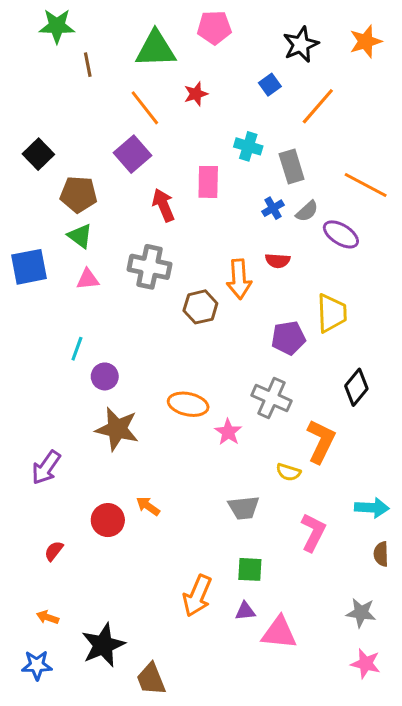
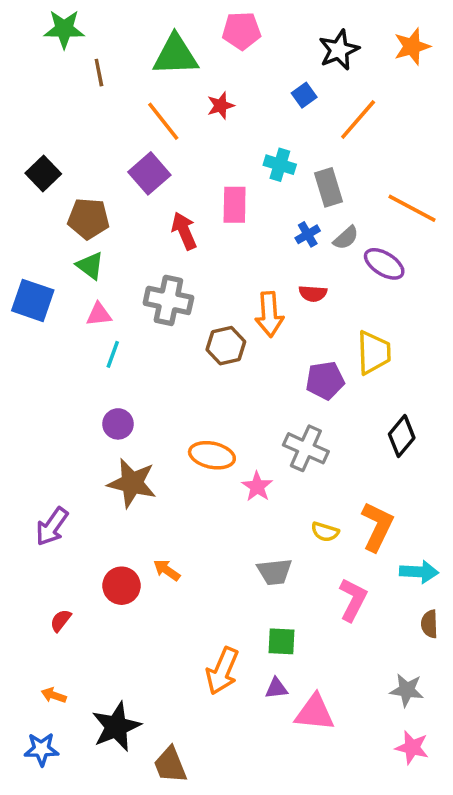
blue square: (29, 267) -> (33, 300), turned 30
cyan line: (77, 349) -> (113, 354), moved
orange L-shape: (321, 441) -> (377, 527), moved

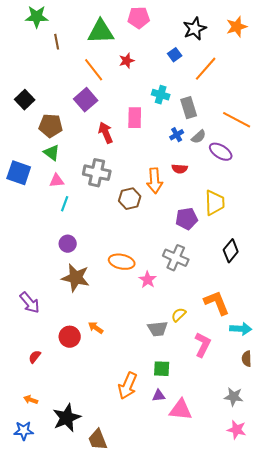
purple arrow: (52, 527) -> (30, 303), turned -75
orange L-shape: (377, 527) -> (217, 303), turned -48
yellow semicircle: (325, 532) -> (179, 315), moved, turned 119

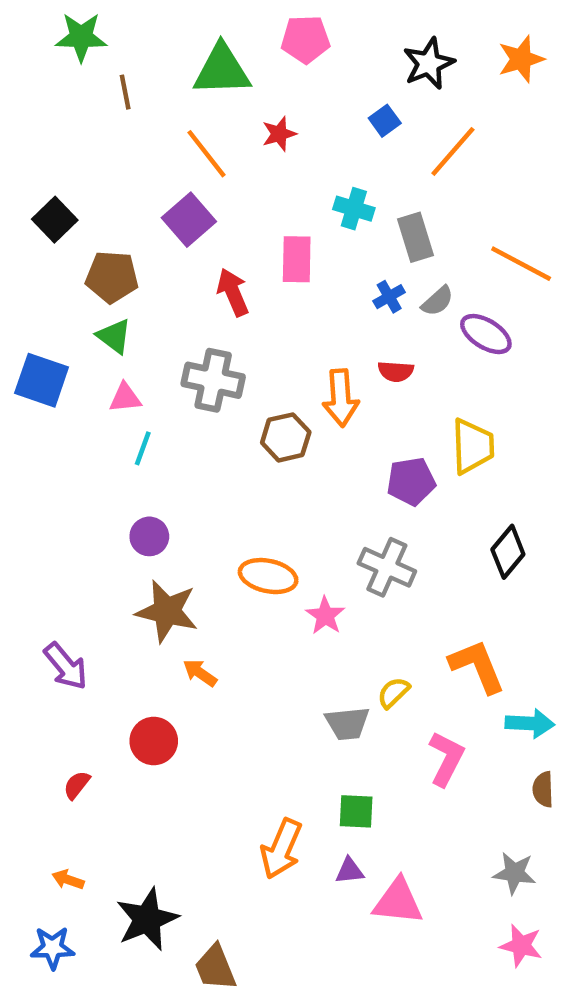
orange arrow: (96, 328) -> (200, 673), moved

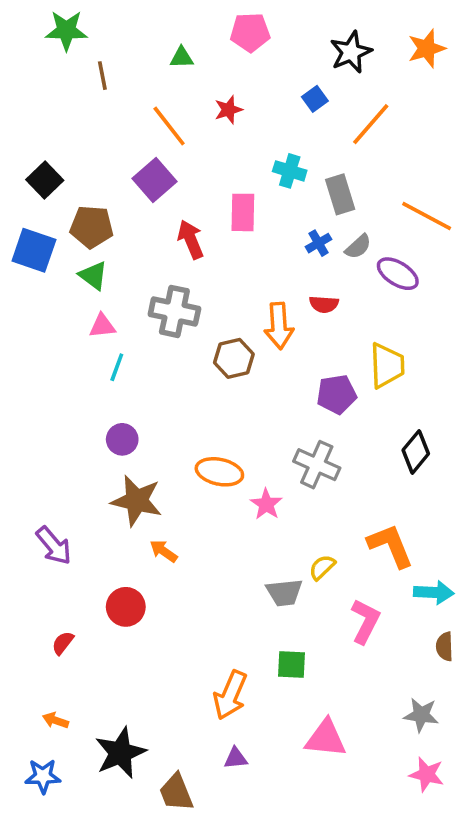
green triangle: (222, 70) -> (182, 58), size x0.5
blue square: (42, 380) -> (34, 250), moved
purple triangle: (350, 871) -> (236, 758), moved

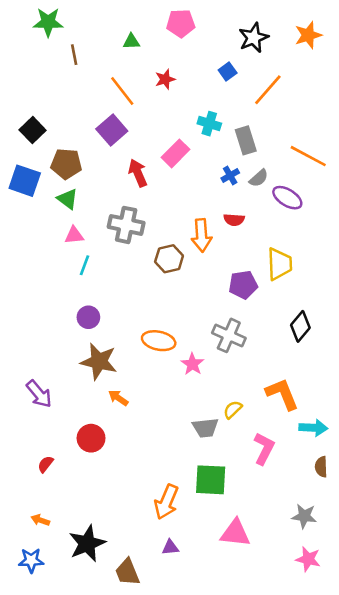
pink rectangle: (243, 212) -> (176, 153), turned 44
green square: (291, 665) -> (211, 480), size x1.5

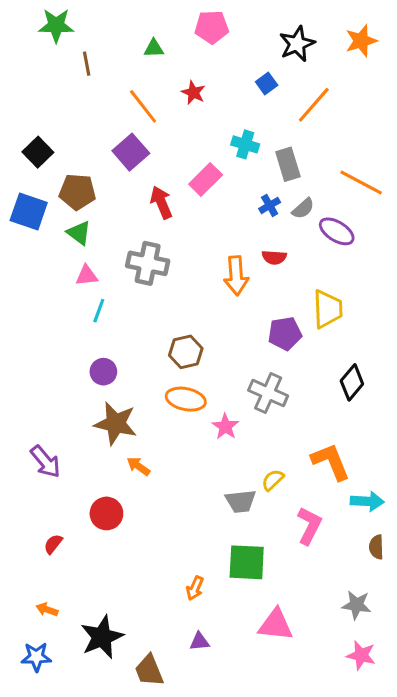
red star: (165, 79) -> (193, 93), turned -30
brown hexagon: (169, 259) -> (186, 352), moved
orange arrow: (166, 502) -> (195, 588), size x0.6

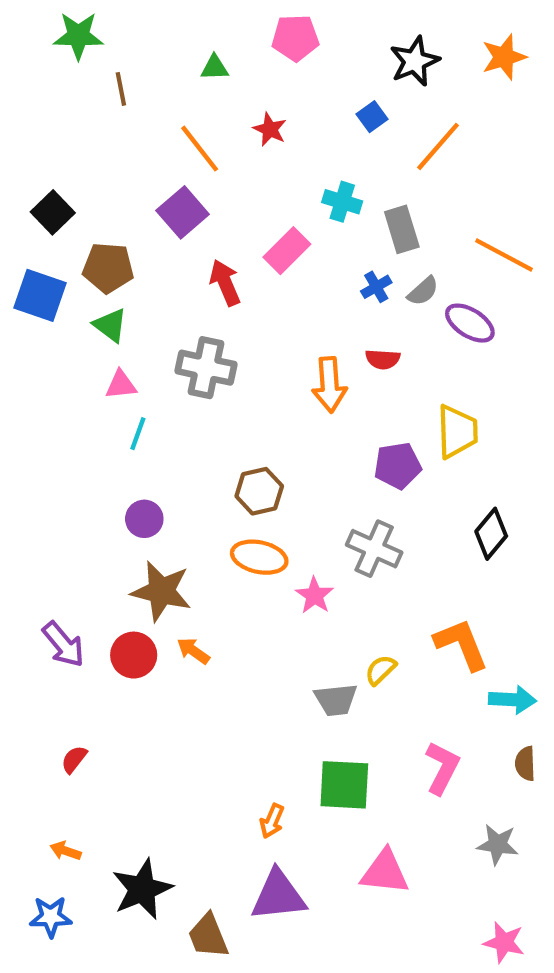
red circle: (106, 513) -> (134, 655), moved
pink L-shape: (309, 526) -> (442, 768), moved
purple triangle: (199, 642) -> (278, 896), size x2.0
pink star: (361, 655) -> (504, 942), moved

